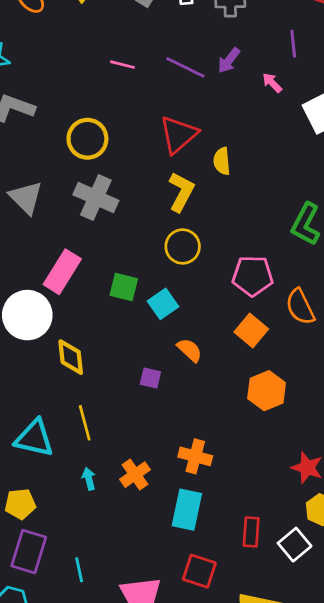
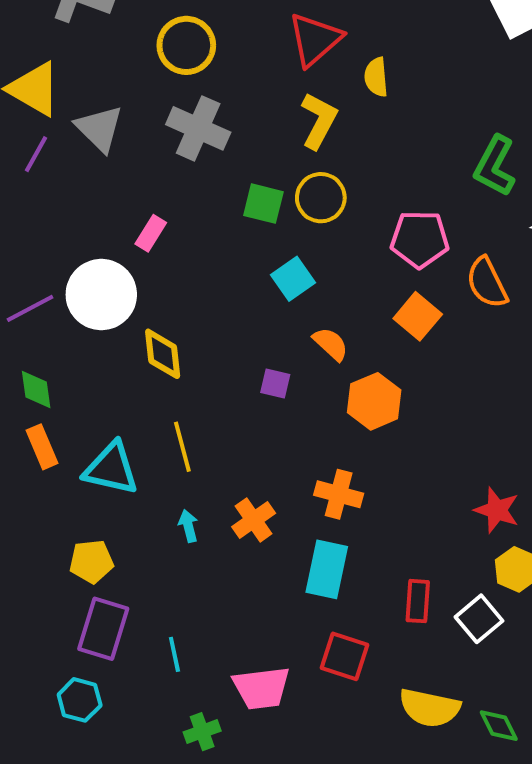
pink rectangle: (62, 272) -> (151, 233), size x0.6
green square: (124, 287) -> (263, 204), moved
orange hexagon: (267, 391) -> (374, 401), moved

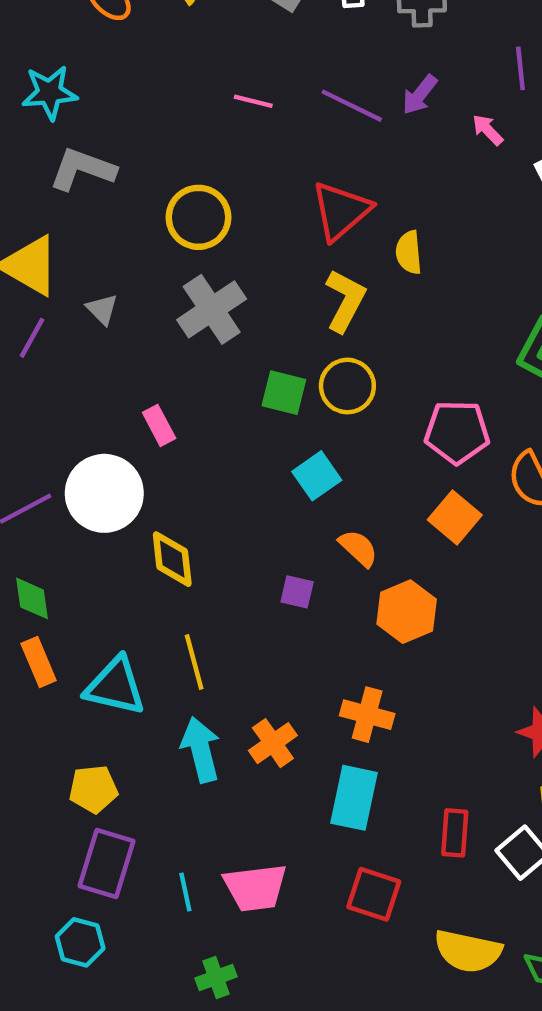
gray triangle: (99, 128) -> (102, 309), size x0.6
gray cross: (198, 128) -> (212, 309), turned 32
pink rectangle: (151, 233) -> (159, 425), turned -60
cyan arrow: (188, 526) -> (201, 750), size x1.8
pink trapezoid: (261, 688) -> (255, 888), moved

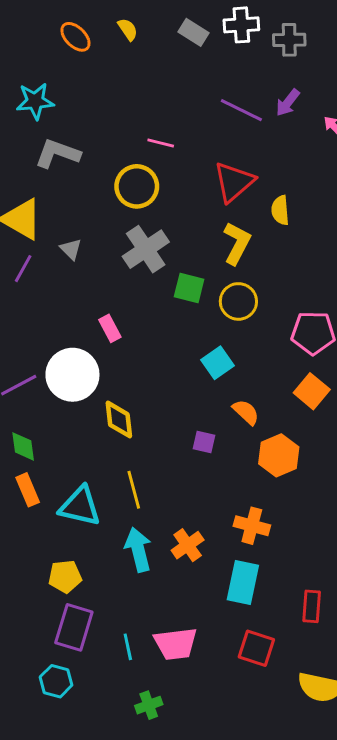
pink line: (253, 101) -> (161, 143), moved
green square: (284, 393) -> (189, 288), moved

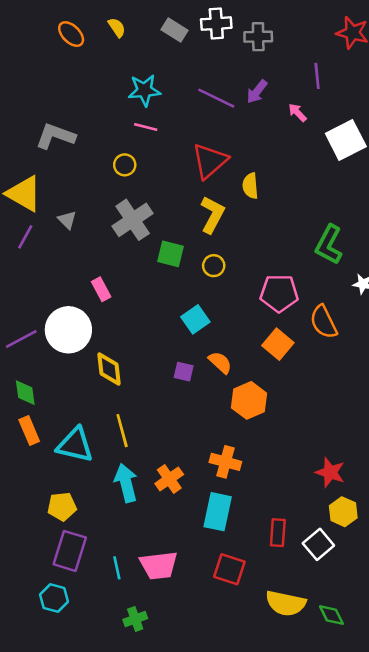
cyan star: (35, 101) -> (144, 90), moved
yellow circle: (137, 186) -> (125, 165), size x0.6
yellow circle: (238, 301) -> (214, 266), size x0.7
purple square: (204, 442) -> (184, 372), moved

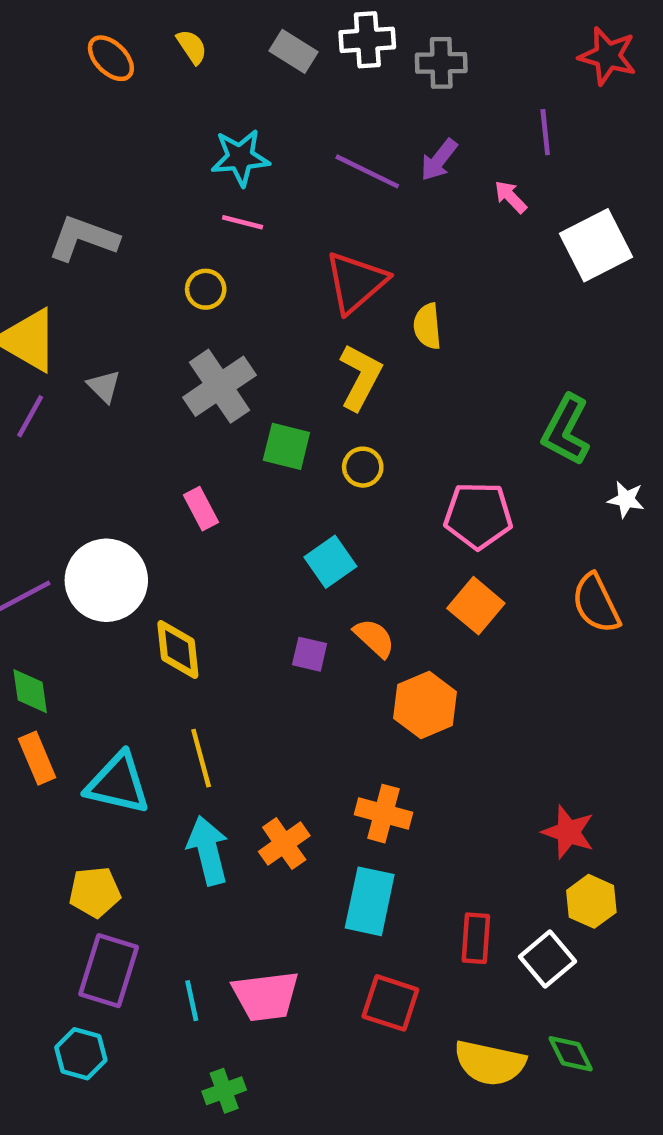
pink rectangle: (101, 289) -> (201, 509), moved
orange semicircle: (324, 322) -> (596, 603), moved
green diamond: (331, 615) -> (571, 1054), moved

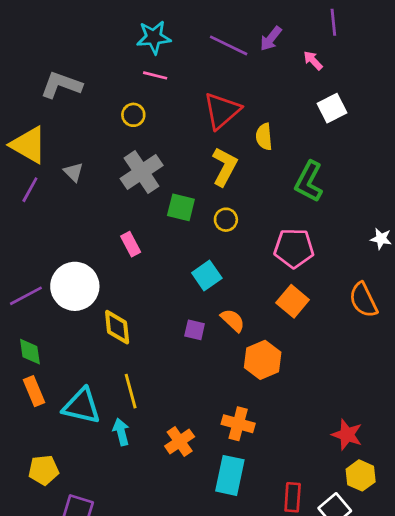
white square: (596, 245) -> (332, 108), moved, size x0.7
green L-shape: (566, 430) -> (309, 182), moved
cyan arrow: (208, 850) -> (121, 432), moved, size x0.7
yellow pentagon: (95, 892) -> (44, 470), moved

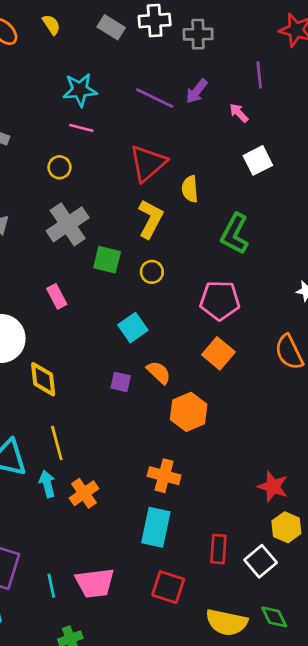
orange cross: (180, 441) -> (84, 493), moved

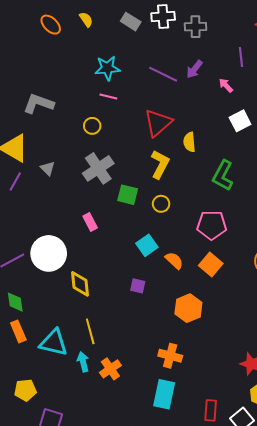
orange semicircle: (159, 372) -> (174, 261), moved

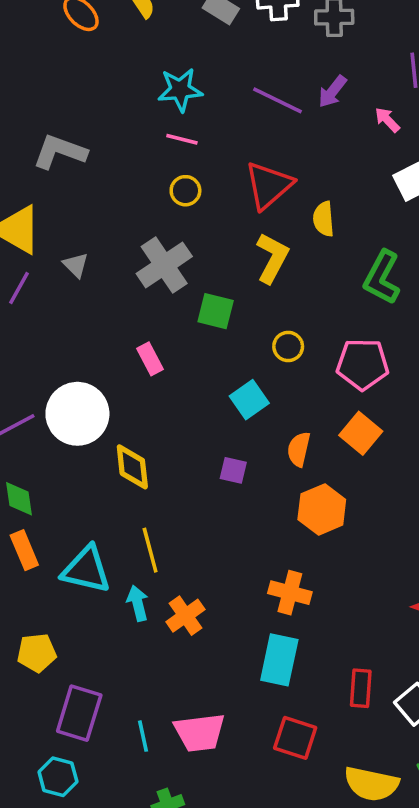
yellow circle: (92, 126) -> (185, 191), moved
yellow circle: (161, 204) -> (288, 346), moved
orange semicircle: (174, 261) -> (299, 449), moved, turned -120

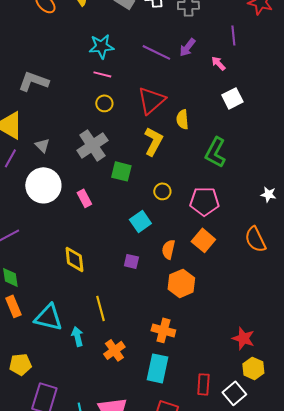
white circle: (77, 414) -> (43, 185), moved
yellow line: (150, 550) -> (100, 308), moved
orange cross: (185, 616) -> (114, 350), moved

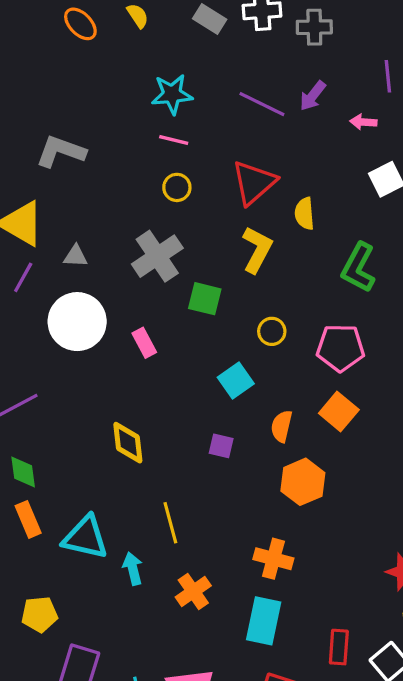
pink arrow: (218, 63) -> (363, 122), turned -42
gray triangle: (42, 145) -> (76, 256), turned -42

